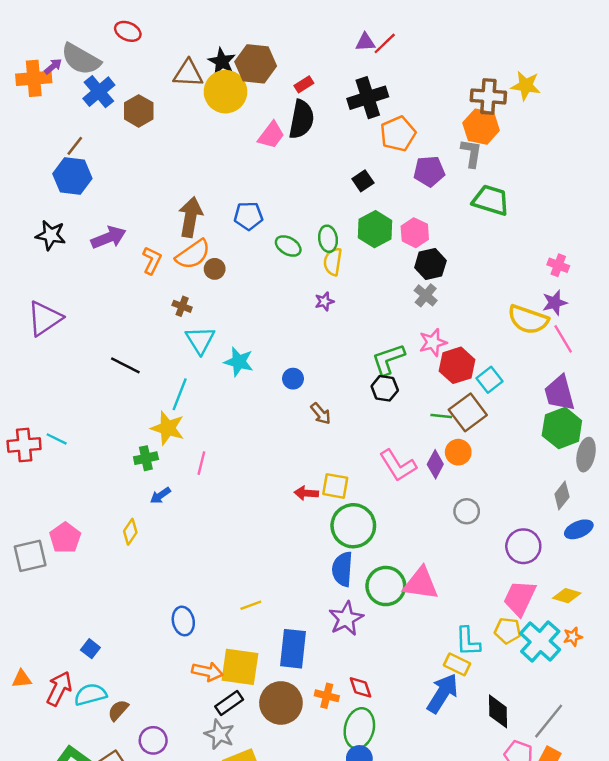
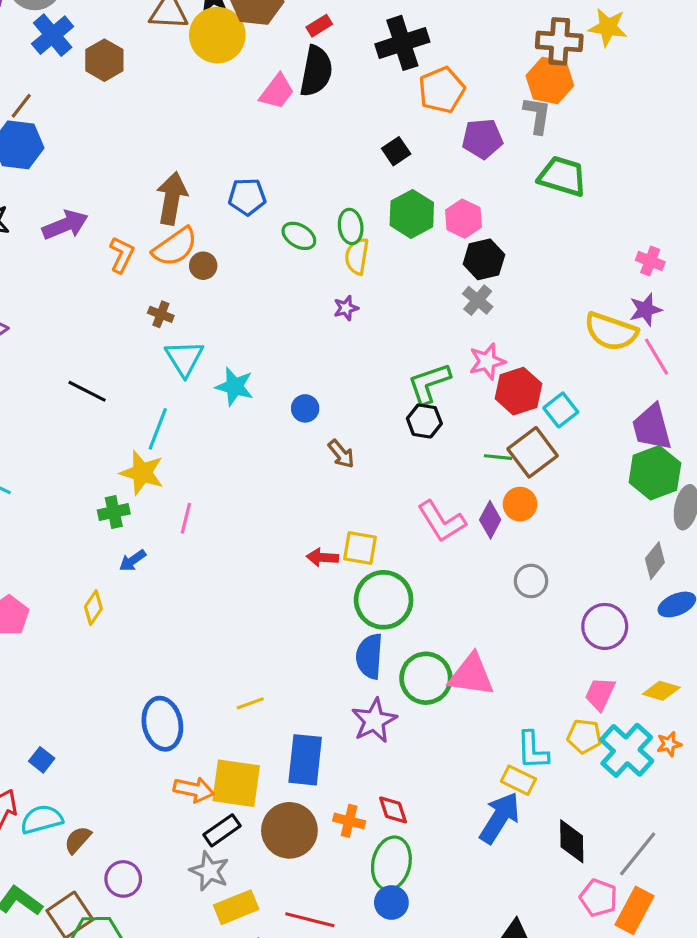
pink trapezoid: (520, 598) -> (600, 694), size x0.7
blue ellipse: (183, 621) -> (162, 724), size x1.4

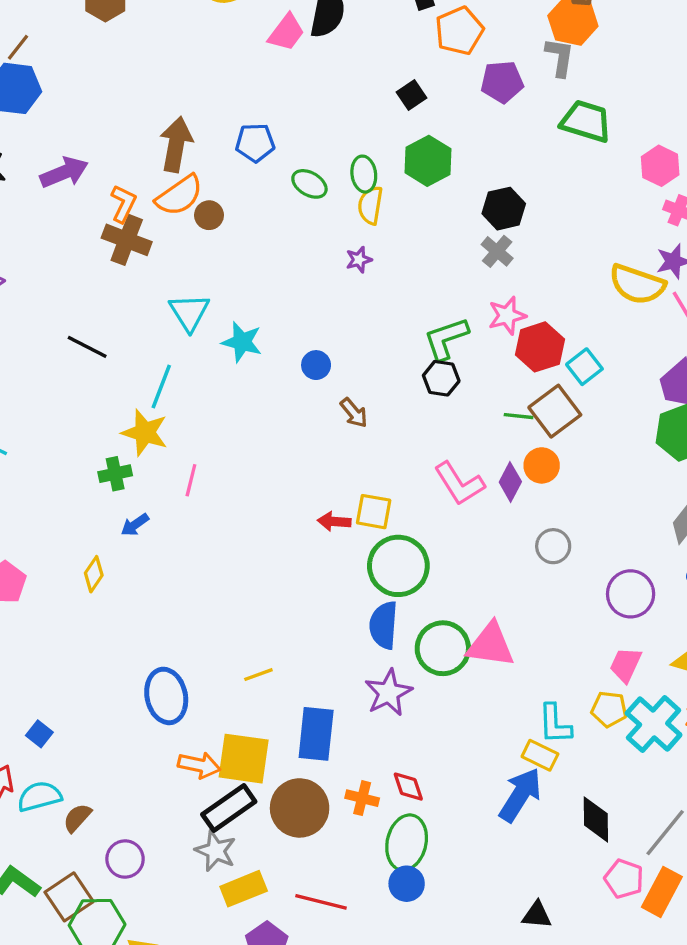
pink hexagon: (464, 219) -> (660, 166), moved
brown cross: (161, 314) -> (127, 240), moved, size x1.8
black rectangle: (222, 830) -> (229, 808), size x1.4

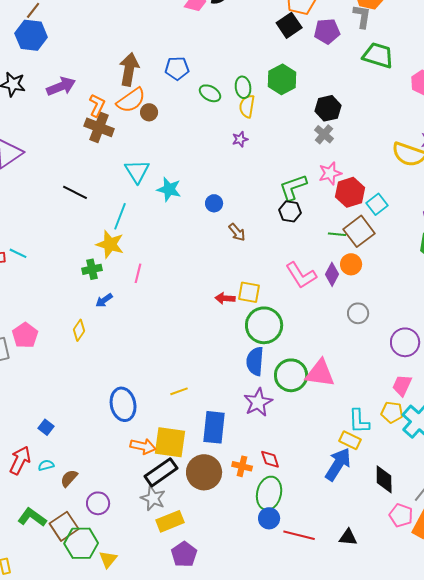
black square: (412, 95) -> (289, 25), moved, size x1.4
cyan semicircle: (39, 796) -> (46, 465), size x0.6
red line: (321, 902) -> (299, 535), moved

